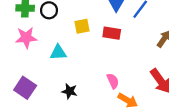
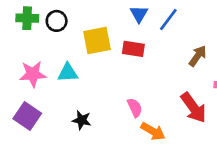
yellow square: (82, 26) -> (97, 41), size x1.5
pink star: (26, 38) -> (33, 74), moved

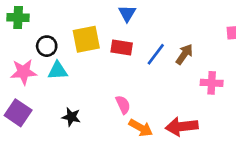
blue line: (168, 20) -> (156, 54), moved
black circle: (57, 21) -> (47, 46), moved
red arrow: (193, 108) -> (182, 126), moved, turned 120

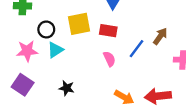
blue line: (156, 54) -> (136, 49), moved
cyan triangle: (58, 71) -> (55, 50), turned -30
pink semicircle: (123, 105) -> (109, 59), moved

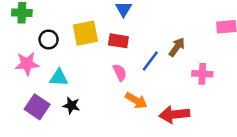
cyan triangle: (55, 50) -> (59, 78), moved, turned 36
purple square: (23, 85) -> (37, 107), moved
orange arrow: (124, 97) -> (136, 100), moved

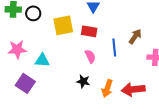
black circle: (49, 39) -> (33, 13), moved
blue line: (150, 61) -> (114, 47), turned -42
orange arrow: (136, 100) -> (107, 88), moved, turned 78
black star: (71, 106) -> (83, 81), moved

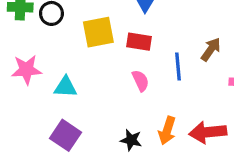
black star: (83, 81) -> (131, 140), moved
purple square: (25, 83) -> (66, 135), moved

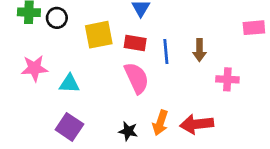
brown arrow: (211, 49) -> (199, 50), turned 145
blue line: (178, 67) -> (166, 51), moved
pink semicircle: (141, 81) -> (137, 78), size x1.6

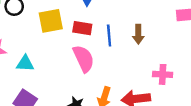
pink cross: (227, 79) -> (163, 74), moved

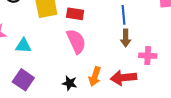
brown arrow: (138, 34) -> (126, 38), moved
blue line: (109, 35) -> (123, 15), moved

